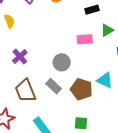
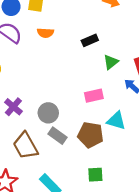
pink rectangle: (85, 39) -> (94, 96), moved
gray circle: (62, 62) -> (48, 113), moved

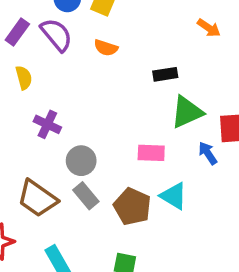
green triangle: (111, 62) -> (187, 112), size x1.5
purple cross: (13, 107) -> (47, 124), moved, turned -30
brown trapezoid: (25, 146) -> (37, 198), turned -40

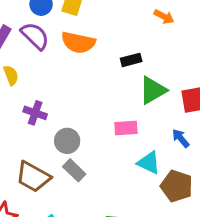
orange semicircle: (106, 48) -> (78, 43), size x1.6
blue arrow: (208, 153) -> (181, 138), moved
brown pentagon: (132, 207) -> (177, 186), moved

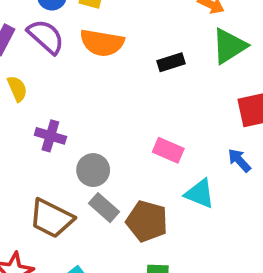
green triangle: (153, 90) -> (229, 46), moved
pink rectangle: (126, 128) -> (168, 150), turned 30
brown pentagon: (177, 186) -> (147, 221), moved

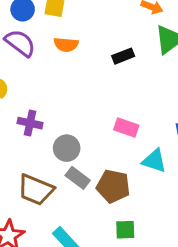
orange semicircle: (102, 43) -> (66, 45), size x0.7

